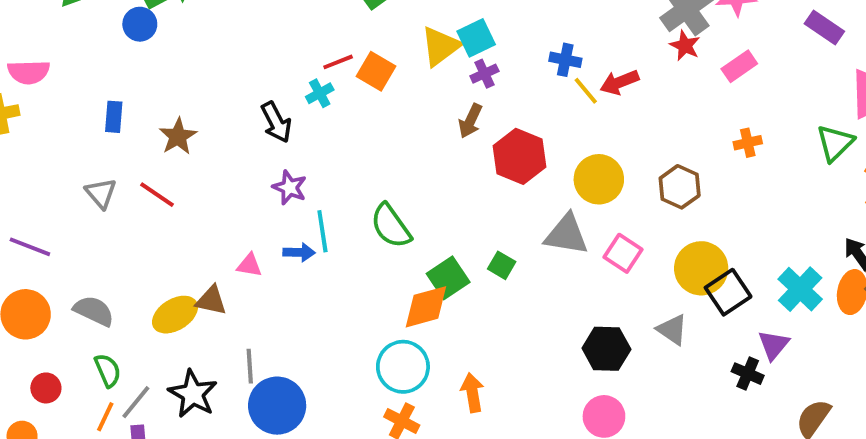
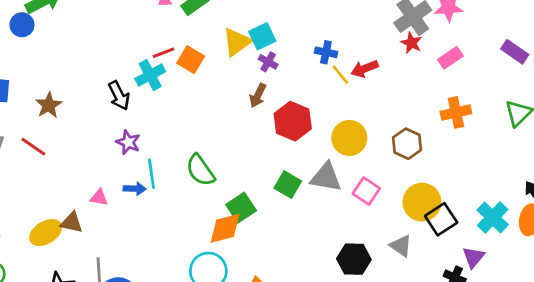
purple rectangle: (824, 28) -> (515, 52), moved
purple cross: (484, 74) -> (268, 62), turned -36
cyan cross: (320, 93) -> (150, 75), size x1.5
orange cross: (748, 143) -> (456, 112), size x1.5
green square: (502, 265) -> (288, 185), moved, size x1.4

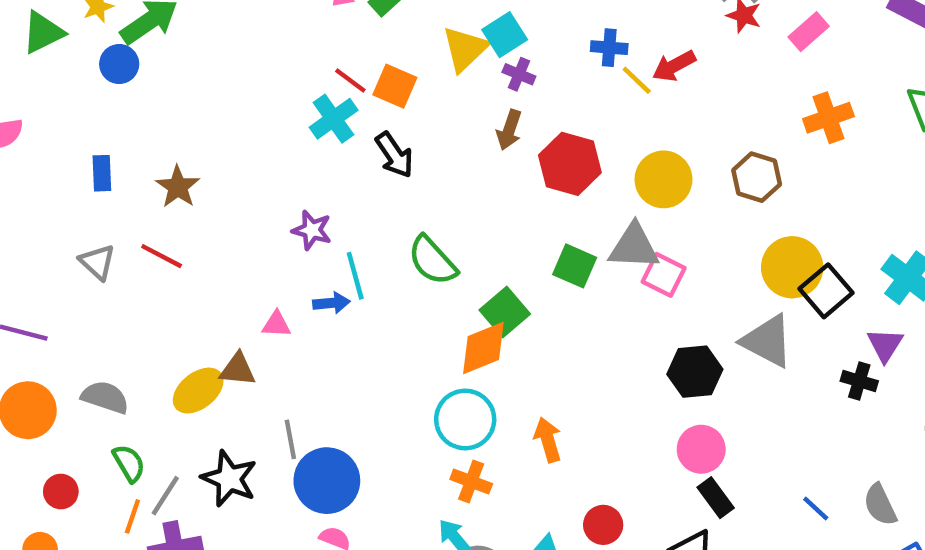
red line: (164, 53) -> (350, 81), turned 65
black arrow: (119, 96) -> (394, 155), moved
pink square: (366, 191) -> (664, 275), moved
gray triangle: (401, 246) -> (767, 341), size x1.5

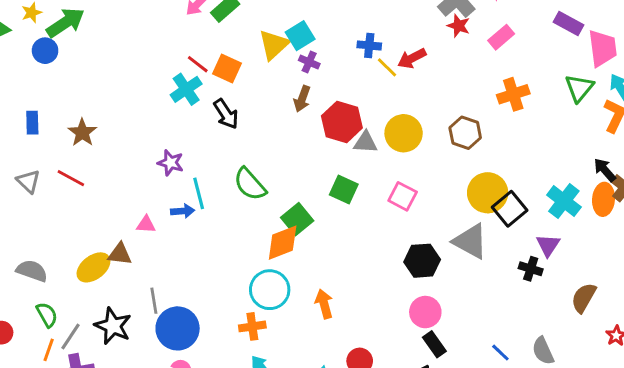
gray triangle: (634, 247) -> (365, 142), moved, size x0.7
orange cross: (471, 481) -> (252, 326), moved, turned -30

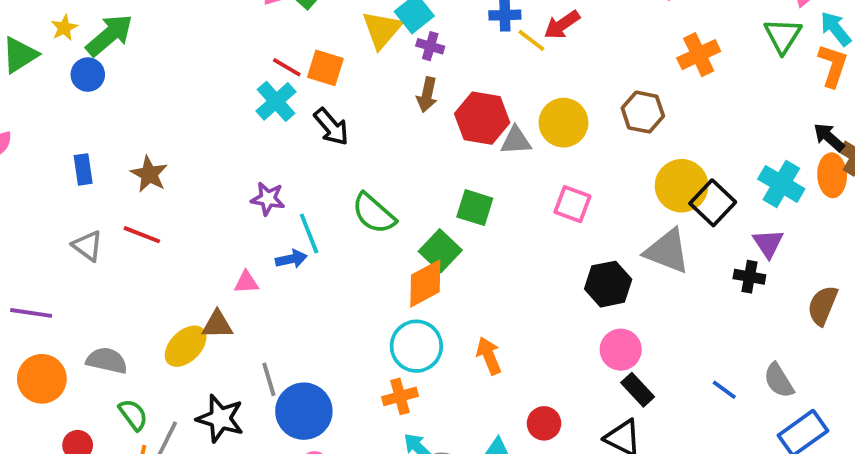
green square: (344, 189) -> (475, 208), moved

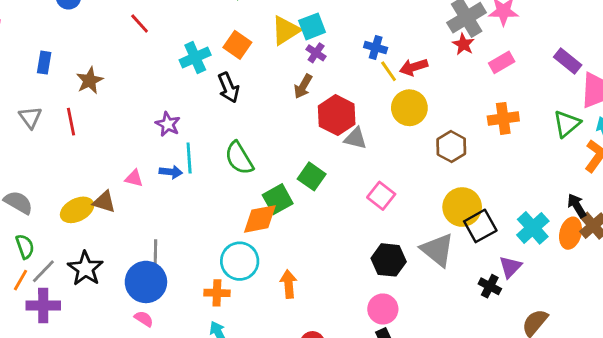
red line: (287, 67) -> (140, 23), moved
yellow circle: (563, 123) -> (409, 108), moved
red line: (142, 235) -> (71, 122), turned 40
gray line: (269, 379) -> (155, 252), moved

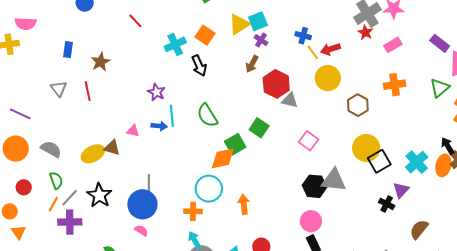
gray triangle: (437, 250) -> (334, 180), moved, turned -32

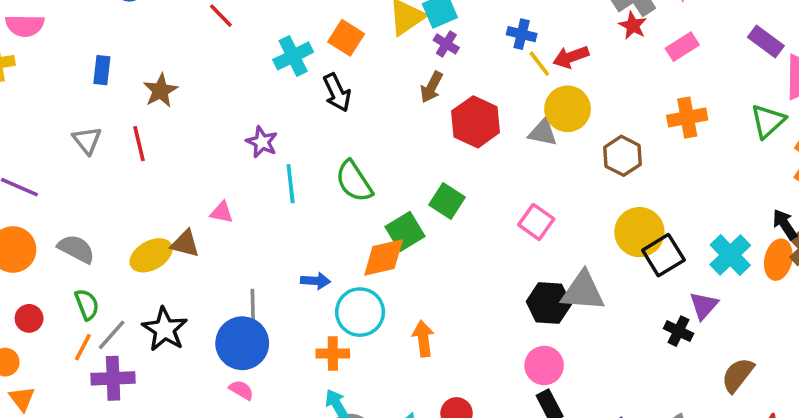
gray triangle: (290, 100) -> (543, 133), moved
blue arrow: (159, 126) -> (315, 281), moved

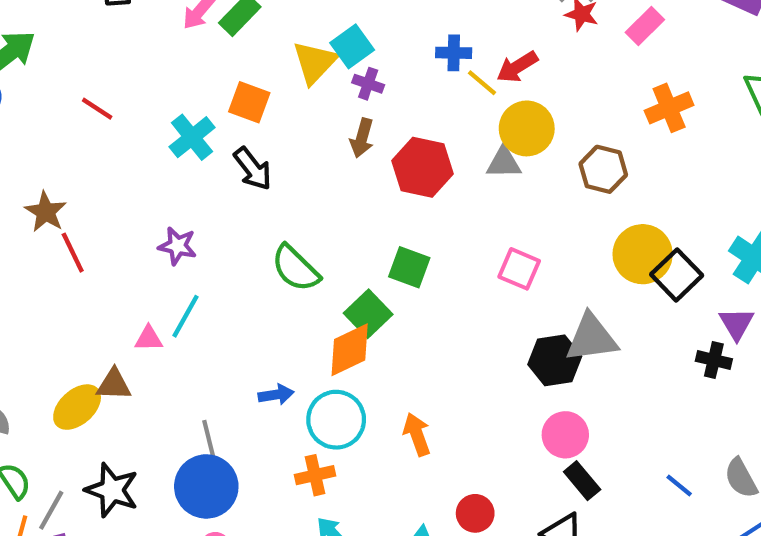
red line: (139, 144) -> (73, 253), moved
cyan line: (291, 184) -> (186, 316), moved, turned 48

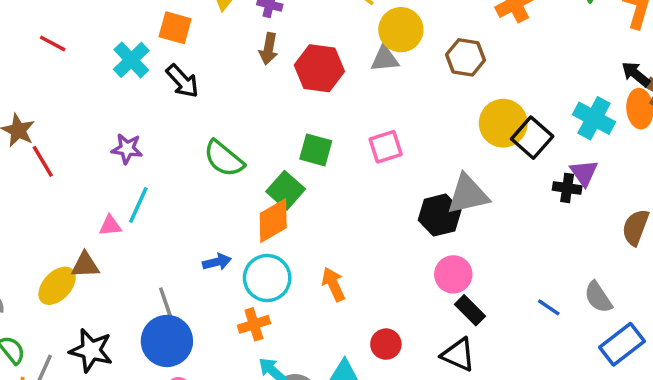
pink square: (519, 269) -> (386, 147), moved, turned -36
black cross: (714, 360) -> (567, 188), moved

